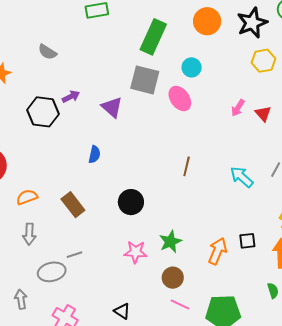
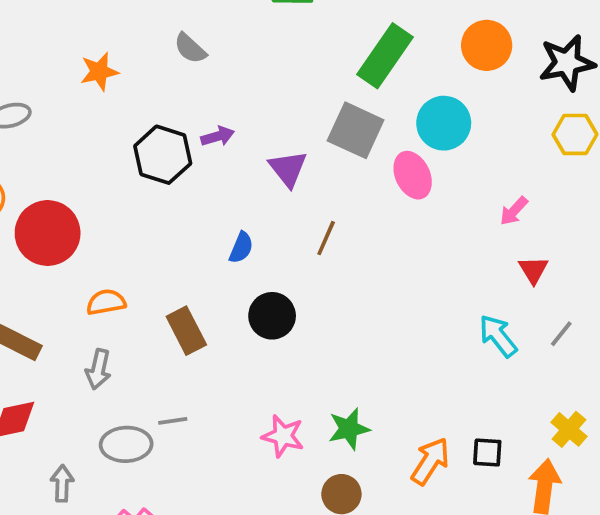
cyan circle: (192, 67) -> (444, 123), size x1.5
red triangle: (263, 114) -> (533, 270), moved
brown line: (187, 166) -> (326, 238), moved
black circle: (131, 202) -> (272, 316), moved

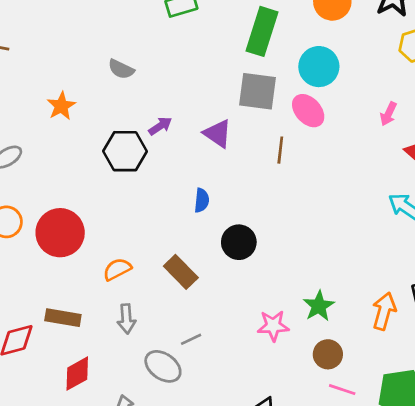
brown line: (326, 238) -> (280, 150), moved
gray ellipse: (126, 444) -> (163, 366), turned 54

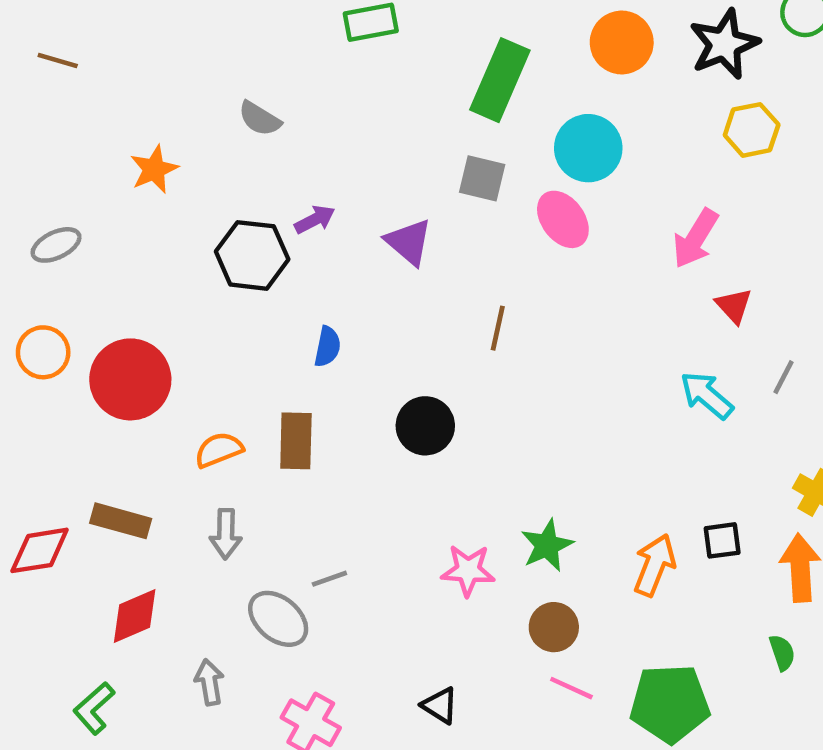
gray square: (257, 91) -> (482, 178), size x0.7
pink arrow: (388, 114) -> (695, 238), size x1.5
brown line: (280, 150) -> (498, 328), moved
blue semicircle: (202, 200) -> (327, 347), moved
brown rectangle: (181, 272) -> (296, 441), moved, turned 40

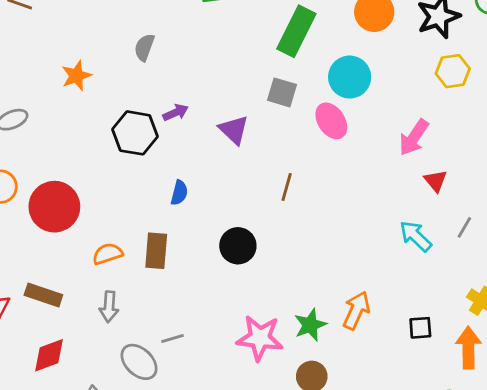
gray semicircle: (260, 119) -> (144, 47), turned 76
orange arrow: (655, 565) -> (356, 310), moved
pink star: (468, 570) -> (260, 338), size x1.4

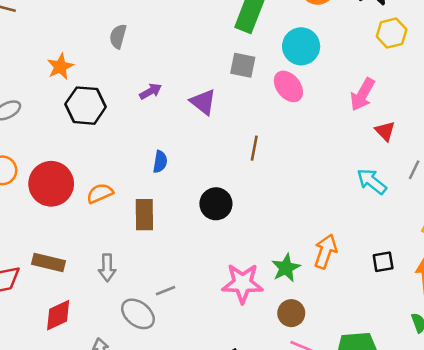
black hexagon: (135, 133) -> (86, 106), moved
orange semicircle: (108, 254) -> (100, 193), moved

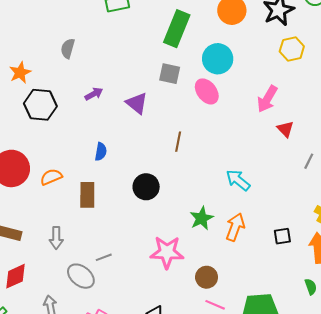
cyan arrow: (372, 181) -> (238, 180), moved
green star: (286, 268) -> (202, 218), moved

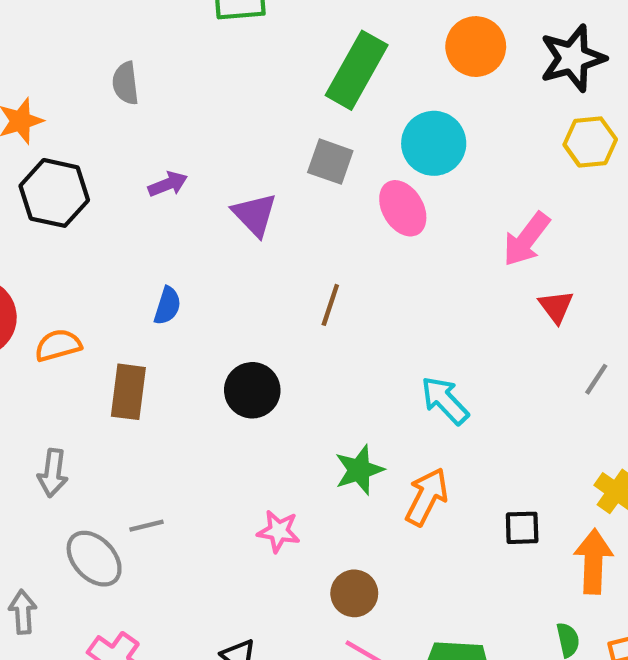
gray semicircle: (68, 48) -> (125, 83), turned -30
pink star: (167, 252) -> (279, 531), size x0.6

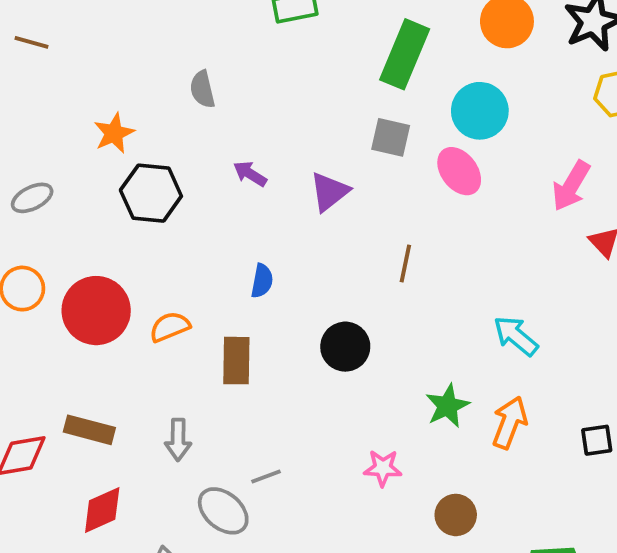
purple arrow: (168, 184) -> (250, 174), turned -120
purple triangle: (255, 215) -> (329, 192), turned 42

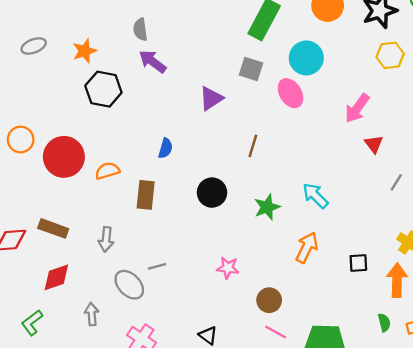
purple arrow: (250, 174) -> (153, 62), moved, size x1.4
gray ellipse: (32, 198) -> (34, 46), moved
green star: (447, 406) -> (267, 207), moved

